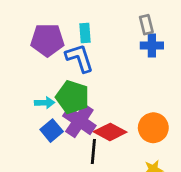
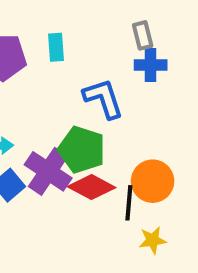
blue L-shape: (79, 58) -> (103, 98), moved
green pentagon: (72, 97) -> (82, 150), moved
black line: (93, 151) -> (129, 203), moved

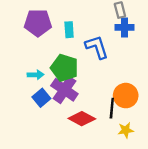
cyan rectangle: (56, 47) -> (69, 30), moved
green pentagon: (82, 150) -> (64, 68), moved
red diamond: (91, 187) -> (82, 119), moved

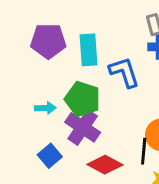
cyan rectangle: (69, 30) -> (89, 50), size x1.5
blue square: (41, 98) -> (50, 156), moved

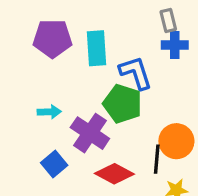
green pentagon: (83, 99) -> (123, 104), moved

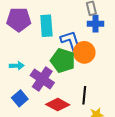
orange circle: (176, 141) -> (84, 52), moved

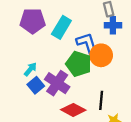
cyan rectangle: (46, 26) -> (61, 27), turned 35
cyan arrow: (17, 66) -> (30, 69), turned -48
blue square: (20, 98) -> (36, 85), moved

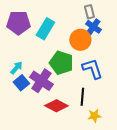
blue cross: (113, 25) -> (93, 27), turned 35
blue L-shape: (87, 43) -> (92, 69), moved
orange circle: (101, 55) -> (80, 40), moved

